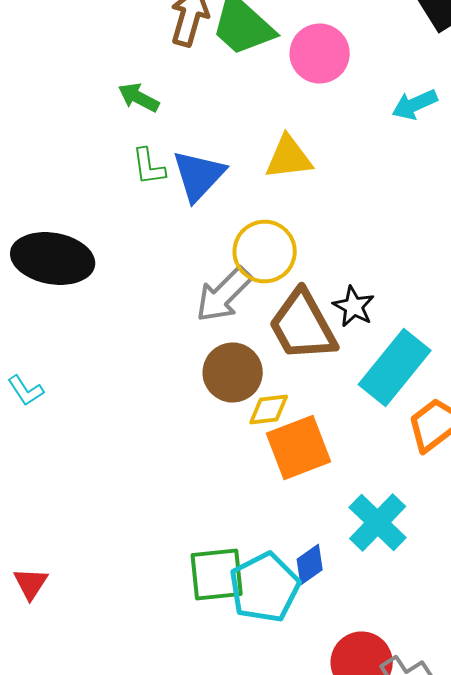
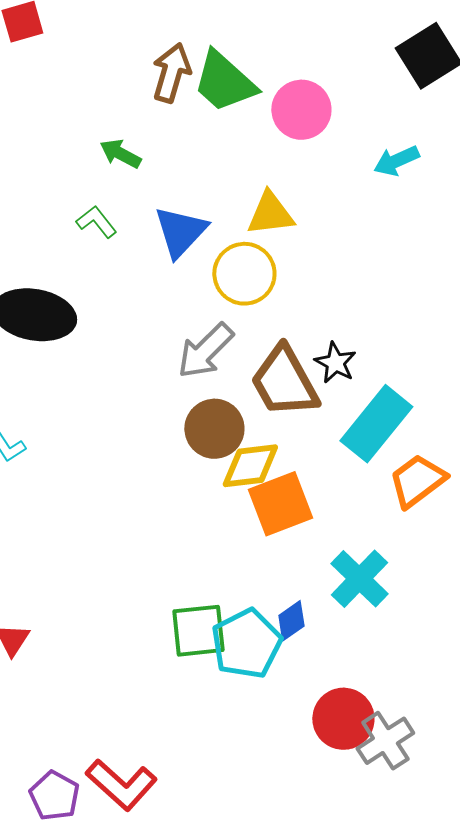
green L-shape: (149, 166) -> (96, 222), moved, turned 150
yellow circle: (265, 252) -> (244, 274), moved
yellow diamond: (269, 410) -> (250, 466), size x1.4

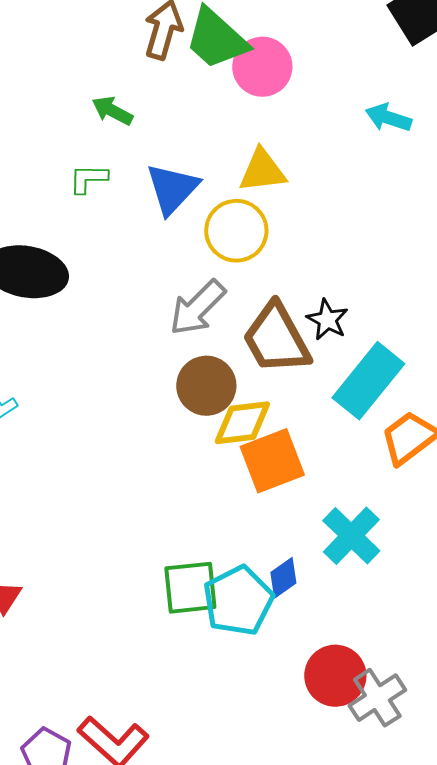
pink circle: (301, 110) -> (262, 67), moved
cyan arrow: (396, 161) -> (388, 118), turned 42
green L-shape: (96, 222) -> (88, 179), turned -51

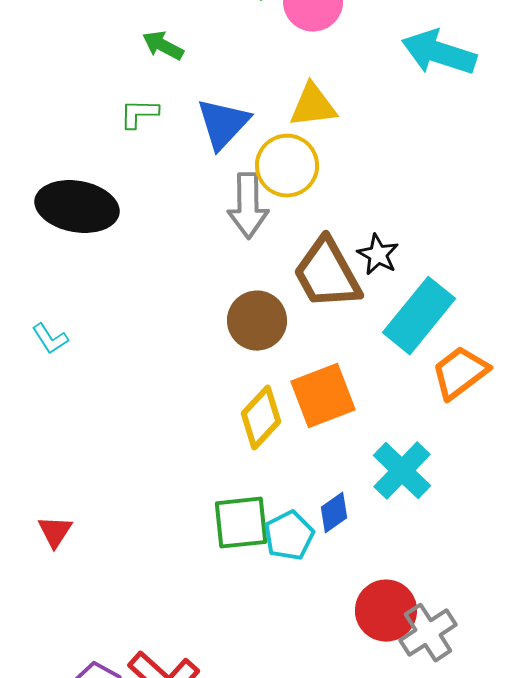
cyan arrow: (388, 118) -> (439, 53), size x1.6
gray arrow: (197, 308) -> (248, 206), moved, turned -46
yellow diamond: (242, 423) -> (261, 418), moved, turned -40
cyan pentagon: (238, 601) -> (289, 536), size x0.7

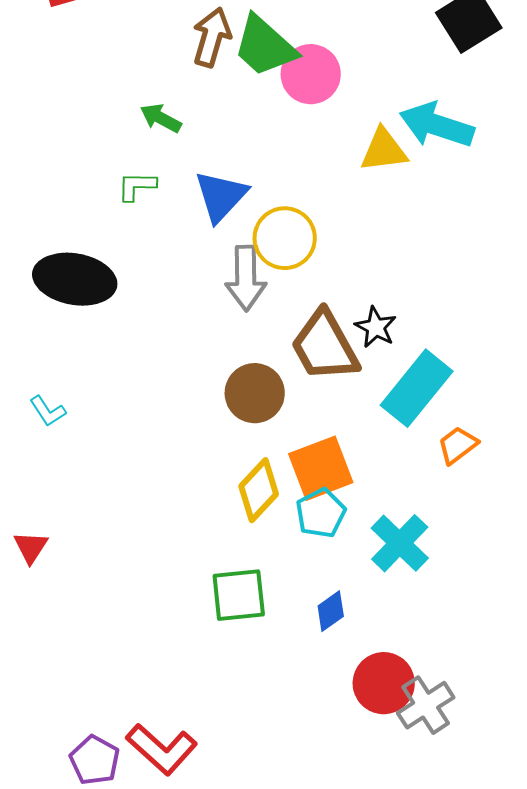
yellow triangle: (313, 106) -> (384, 150), moved
orange trapezoid: (460, 373) -> (458, 445), size x0.7
blue diamond: (334, 513) -> (331, 611), moved
red triangle: (55, 532) -> (31, 547), moved
cyan pentagon: (289, 536) -> (321, 513), moved

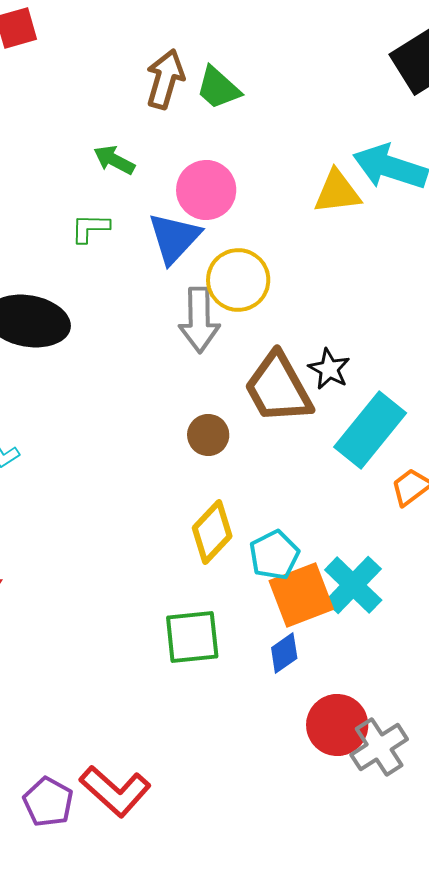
green trapezoid: (265, 46) -> (218, 88), size x0.7
pink circle: (311, 74) -> (206, 190), moved
brown circle: (255, 393) -> (208, 435), size x0.7
orange square: (321, 468) -> (301, 595), moved

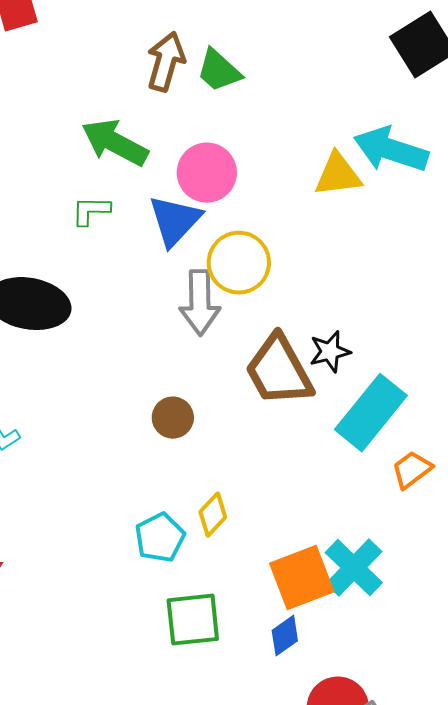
green arrow: (114, 160) -> (115, 143), size x1.6
black star: (329, 369) -> (330, 352), turned 30
brown circle: (208, 435) -> (173, 418), moved
yellow diamond: (212, 532) -> (213, 515), size x0.7
cyan pentagon: (274, 555) -> (160, 538), moved

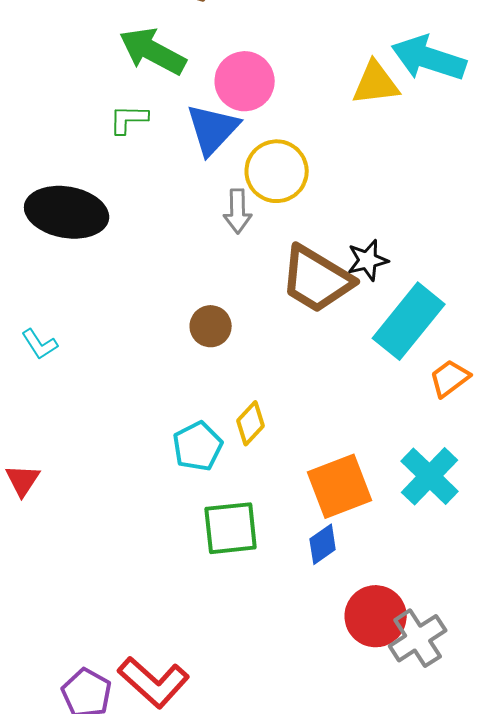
gray arrow: (200, 303) -> (238, 211), size x0.7
brown trapezoid: (279, 371) -> (317, 279), turned -30
cyan cross: (354, 568) -> (430, 476), moved

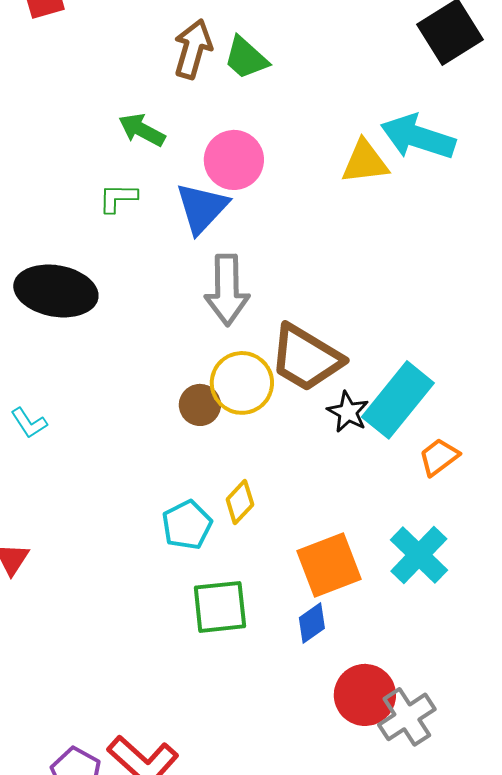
green arrow: (153, 51) -> (142, 130), size x0.7
yellow circle: (277, 171) -> (242, 383), moved
gray arrow: (238, 211) -> (227, 290), size x1.6
black star: (368, 260) -> (348, 412), moved, turned -30

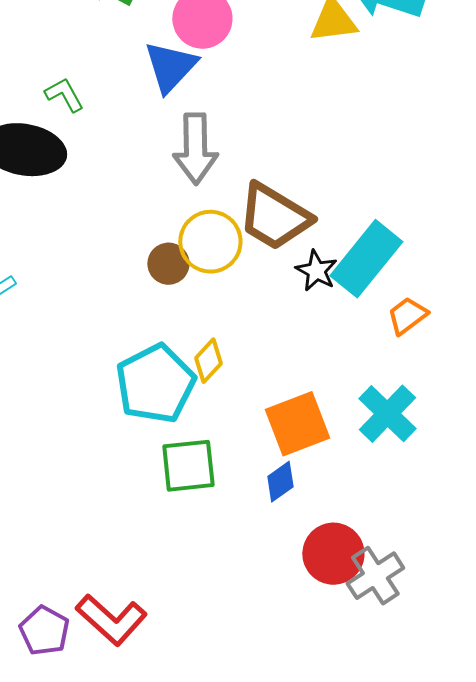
green L-shape: (118, 198) -> (64, 95), moved, turned 60
cyan pentagon: (187, 525) -> (155, 384), size x1.6

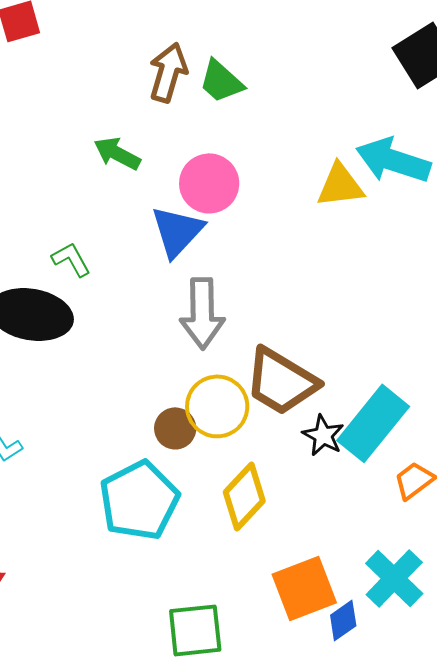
yellow diamond: (208, 361) -> (244, 496), moved, size x1.5
cyan pentagon: (155, 384) -> (139, 500), moved
blue diamond: (280, 482) -> (343, 620), moved

